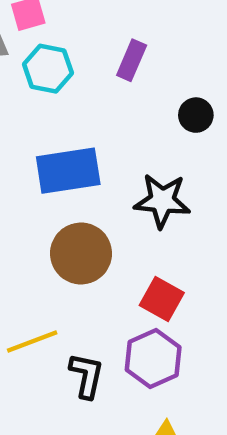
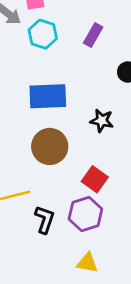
black star: (162, 201) -> (102, 121), size x0.7

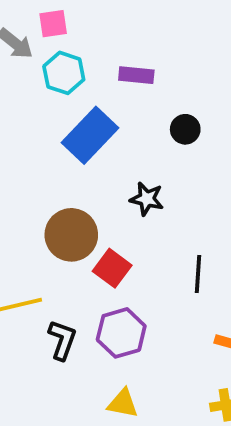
purple rectangle: (93, 35) -> (136, 75), turned 65
blue rectangle: (48, 96) -> (90, 135), moved, turned -45
red square: (95, 179) -> (112, 268), moved

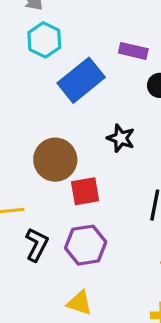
cyan hexagon: (64, 73) -> (44, 40), moved
purple rectangle: (136, 75) -> (133, 51), moved
red square: (112, 268) -> (85, 191), turned 36

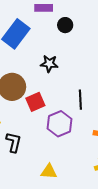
purple hexagon: (86, 245) -> (60, 124), moved

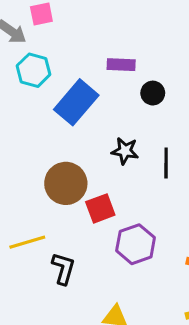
black line: (80, 100) -> (166, 163), moved

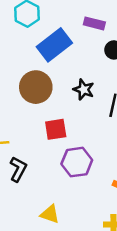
brown circle: (66, 183) -> (36, 87), moved

